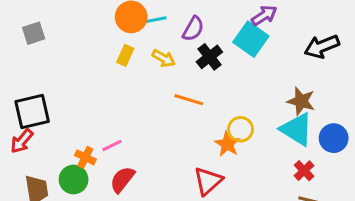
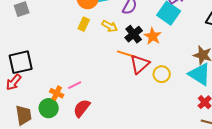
black cross: (209, 57) -> (134, 34), moved
orange star: (227, 144) -> (153, 36), moved
red triangle: (208, 181) -> (140, 64), moved

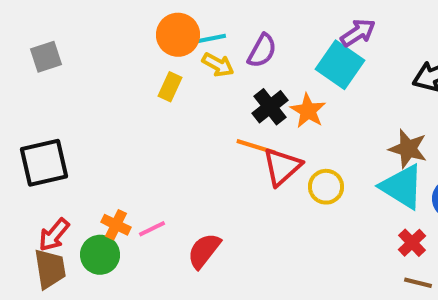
yellow arrow: (110, 26) -> (218, 65), moved
red arrow: (14, 82) -> (54, 235), moved
pink line: (75, 85) -> (152, 229), moved
red semicircle: (82, 108) -> (204, 251), moved

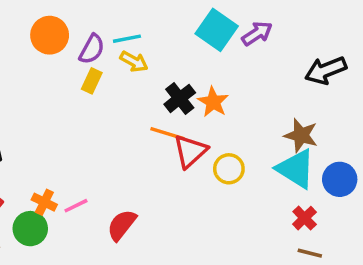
orange circle: (178, 35) -> (50, 35), moved
purple semicircle: (262, 51) -> (92, 49), moved
cyan square: (340, 65) -> (217, 30), moved

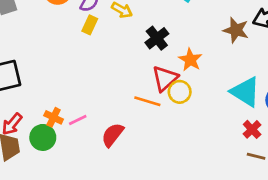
orange star: (213, 102) -> (190, 60), moved
orange line: (167, 134) -> (147, 101), moved
brown star: (301, 135) -> (236, 30), moved
yellow circle: (229, 169) -> (180, 92), moved

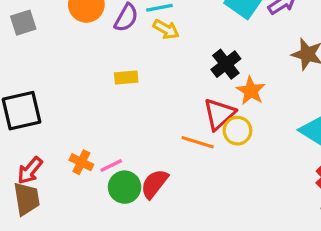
yellow rectangle: (90, 25) -> (126, 77), moved, turned 60
black cross: (157, 38) -> (226, 64), moved
green circle: (43, 137) -> (125, 187), moved

